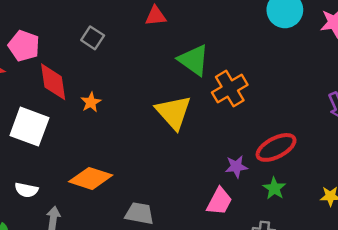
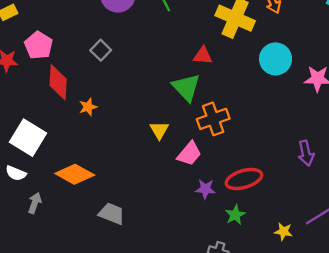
red triangle: (156, 16) -> (203, 56), moved
yellow triangle: (173, 112) -> (159, 130), size x0.6
white square: (29, 127) -> (28, 138), moved
pink trapezoid: (219, 201) -> (189, 154), moved

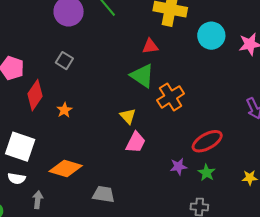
red diamond: (58, 82) -> (35, 95), turned 44
pink trapezoid: (189, 154) -> (136, 142), moved
purple star: (205, 189) -> (178, 167), moved

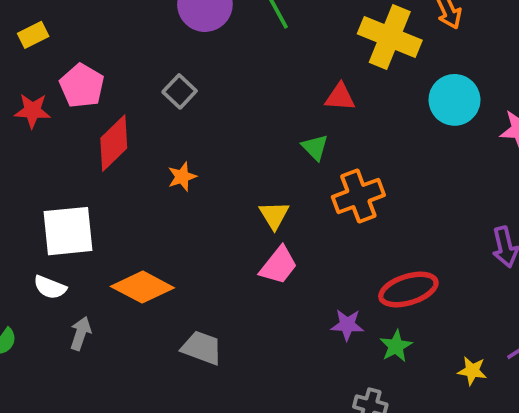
green triangle: (142, 76) -> (315, 147), size x0.6
orange star: (64, 110) -> (182, 177), moved
white square: (20, 147) -> (68, 231), turned -36

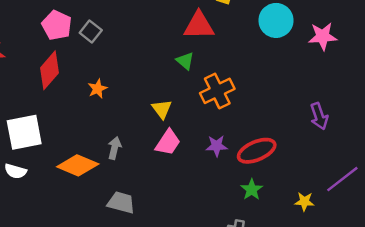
pink pentagon: (82, 86) -> (57, 25), moved
red triangle: (340, 97) -> (199, 25), size x1.5
purple star: (347, 325) -> (217, 146), moved
gray arrow: (81, 333) -> (114, 148), moved

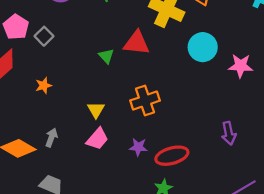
green triangle: (185, 61) -> (106, 56), moved

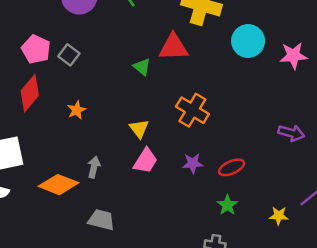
orange cross: (145, 101) -> (192, 110), turned -32
purple arrow: (229, 133) -> (291, 133), turned -55
red ellipse: (172, 156) -> (232, 167), size x0.7

